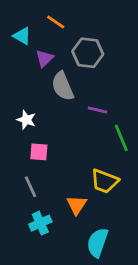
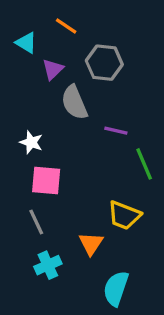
pink square: (39, 152) -> (46, 180), size x1.4

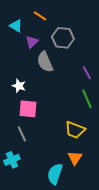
purple line: (116, 131) -> (87, 73), moved, turned 48
orange triangle: (91, 244) -> (75, 158), moved
cyan cross: (48, 265) -> (12, 160), moved
cyan semicircle: (116, 288) -> (55, 174), moved

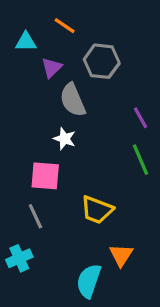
cyan triangle: (16, 26) -> (26, 42), turned -32
white star: (19, 86) -> (65, 139), moved
yellow trapezoid: (75, 130) -> (97, 210), moved

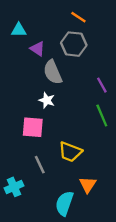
orange line: (65, 26) -> (78, 17), moved
purple triangle: (52, 68) -> (37, 49), turned -42
gray line: (35, 216) -> (40, 165), moved

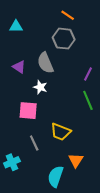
purple triangle: (37, 49) -> (19, 67), moved
purple line: (102, 85) -> (88, 74), turned 56

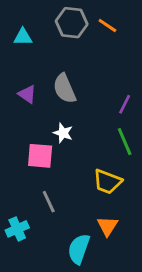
orange line: (68, 15) -> (107, 25), moved
gray hexagon: (64, 39) -> (72, 23), moved
white star: (40, 87) -> (63, 133), moved
yellow trapezoid: (61, 132) -> (107, 182), moved

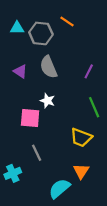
gray hexagon: (72, 23) -> (41, 33), moved
orange line: (107, 25) -> (67, 21), moved
purple line: (125, 104) -> (89, 71), moved
cyan semicircle: (79, 249) -> (59, 189), turned 30

